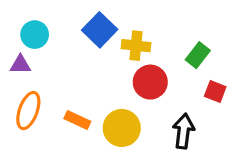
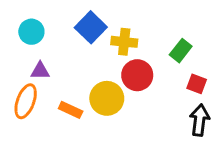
purple triangle: (20, 65) -> (40, 71), moved
yellow circle: (122, 128) -> (107, 98), moved
black arrow: (184, 131) -> (200, 120), moved

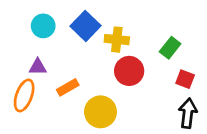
cyan circle: (31, 32) -> (43, 26), moved
yellow circle: (107, 98) -> (100, 112), moved
orange rectangle: (71, 110) -> (68, 87), moved, turned -55

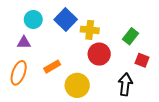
purple triangle: (38, 67) -> (24, 43), moved
black arrow: (188, 113) -> (125, 84), moved

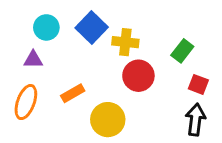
black arrow: (125, 84) -> (195, 120), moved

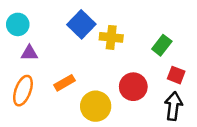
cyan circle: (46, 27) -> (18, 24), moved
red circle: (138, 76) -> (133, 87), moved

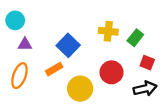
blue square: (81, 24) -> (68, 45), moved
yellow cross: (111, 37) -> (108, 31), moved
black arrow: (173, 106) -> (145, 89), turned 70

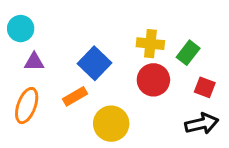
red circle: (112, 72) -> (153, 80), moved

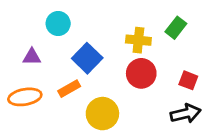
cyan circle: (21, 29) -> (58, 24), moved
green rectangle: (188, 53) -> (176, 28), moved
orange ellipse: (27, 106) -> (25, 97), turned 60

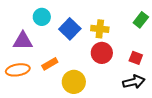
green rectangle: (176, 28) -> (141, 20), moved
purple triangle: (32, 57) -> (23, 41), size x1.5
blue square: (87, 58) -> (70, 29), moved

